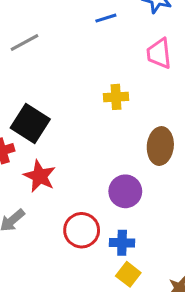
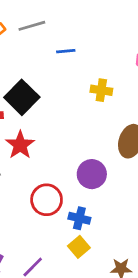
blue line: (106, 18) -> (66, 51), moved

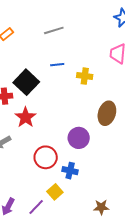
gray line: (32, 26) -> (54, 30), moved
blue line: (66, 51) -> (57, 65), moved
yellow square: (79, 247) -> (55, 192), moved

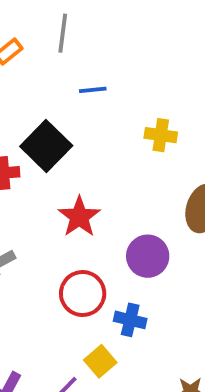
gray line: (54, 30) -> (63, 33), moved, turned -66
blue line: (57, 65) -> (93, 90), moved
red star: (26, 117) -> (79, 217), moved

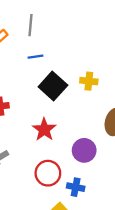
blue line: (93, 90) -> (36, 57), moved
black square: (46, 146) -> (53, 86), moved

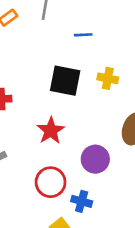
blue line: (36, 57) -> (83, 35), moved
black square: (53, 86) -> (65, 81), turned -36

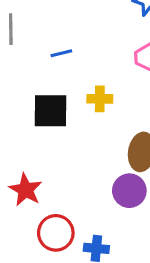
red star: (51, 131) -> (26, 190), moved
purple circle: (95, 159) -> (129, 191), moved

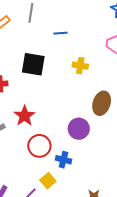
black square: (50, 111) -> (33, 64), moved
purple circle: (129, 191) -> (79, 129), moved

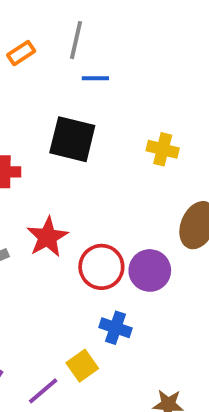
blue line: (61, 33) -> (95, 78), moved
red circle: (39, 146) -> (101, 267), moved

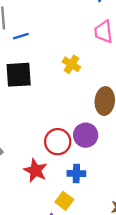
yellow cross: (163, 149) -> (71, 64), turned 36
red star: (47, 237) -> (35, 170), moved

